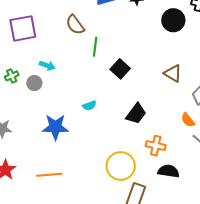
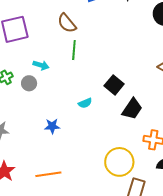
green line: (95, 47) -> (74, 50), moved
black square: (120, 69) -> (114, 85), moved
blue star: (55, 127) -> (52, 126), size x0.6

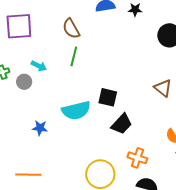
black square: (114, 85) -> (108, 97), turned -36
cyan semicircle: (85, 103) -> (76, 110), size x2.0

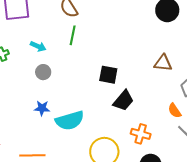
gray circle: (24, 82) -> (43, 72), moved
brown triangle: (163, 88) -> (163, 63), turned -30
cyan semicircle: (76, 110) -> (70, 120), moved

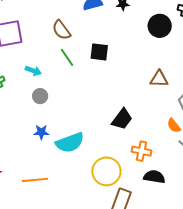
green line: (73, 35) -> (67, 57), turned -42
black square: (108, 75) -> (99, 52), moved

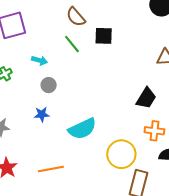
brown semicircle: (61, 30) -> (76, 17), moved
black trapezoid: (122, 119) -> (146, 98), moved
blue star: (41, 132) -> (42, 114), moved

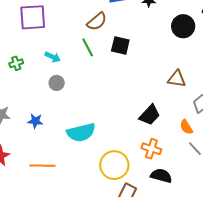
brown semicircle: (76, 17) -> (97, 22), turned -100
blue star: (42, 114) -> (35, 121), moved

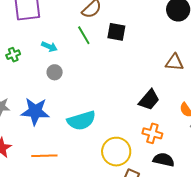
blue star: (35, 121) -> (35, 111), size x1.8

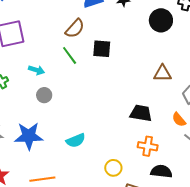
black trapezoid: (149, 100) -> (141, 113), turned -115
cyan semicircle: (81, 121) -> (76, 140), size x0.7
yellow circle: (116, 152) -> (113, 168), size x0.6

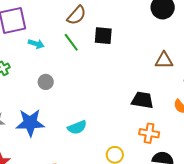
cyan arrow: (36, 70) -> (36, 44), moved

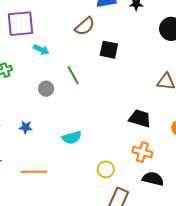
green line: (71, 42) -> (73, 75), moved
blue star: (30, 123) -> (26, 127), size x0.5

